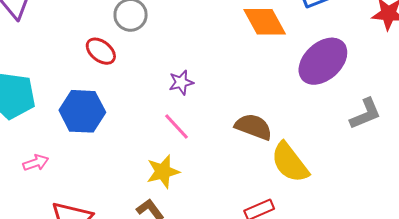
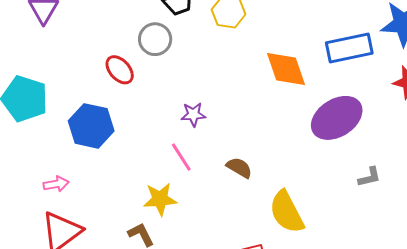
gray L-shape: (365, 114) -> (369, 177), size x0.7
brown semicircle: (253, 127) -> (239, 168), moved, size x0.7
pink arrow: (36, 163) -> (56, 184), moved

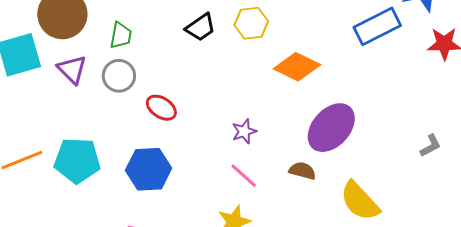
gray circle: (155, 39) -> (119, 76), moved
orange diamond: (286, 69) -> (297, 67), moved, turned -30
purple ellipse: (337, 118) -> (331, 128), moved

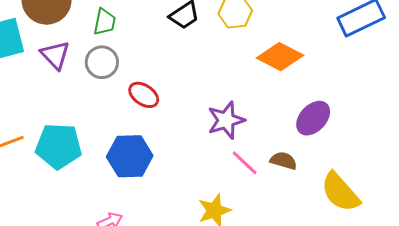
purple ellipse: (331, 128) -> (313, 118), size x0.7
purple star: (244, 131) -> (226, 120), size x1.5
pink line: (244, 176) -> (245, 163), moved

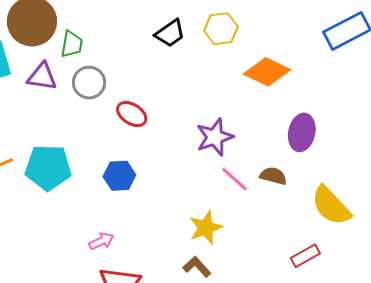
green trapezoid: (105, 22) -> (72, 44), moved
purple triangle: (55, 55) -> (42, 77), turned -36
purple ellipse: (313, 118) -> (302, 132), turned -30
blue hexagon: (130, 156) -> (119, 176), size x0.7

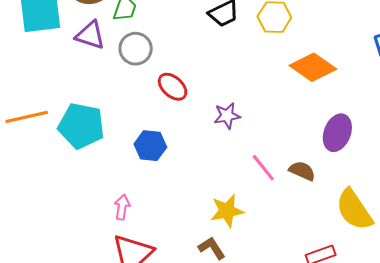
purple star: (215, 137) -> (227, 116), moved, size x0.7
pink arrow: (101, 241) -> (122, 207), turned -65

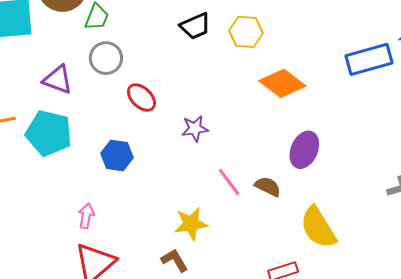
purple triangle: (90, 35) -> (58, 80), moved

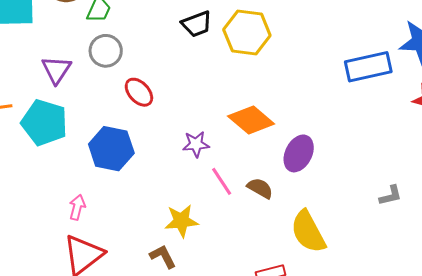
yellow hexagon: (246, 32) -> (247, 32), size x1.4
purple triangle: (58, 80) -> (56, 70), turned 40
orange diamond: (282, 83) -> (251, 120), moved
purple star: (195, 129) -> (196, 144), moved
blue hexagon: (117, 155) -> (111, 149), size x1.4

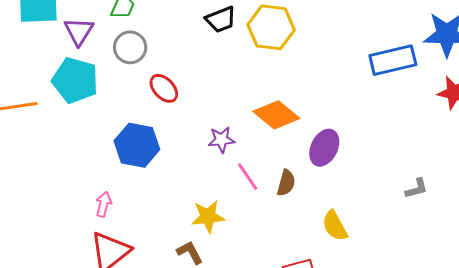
purple triangle: (56, 70) -> (79, 31), moved
cyan pentagon: (44, 123) -> (75, 80), moved
brown semicircle: (260, 188) -> (286, 183), turned 76
yellow semicircle: (308, 232) -> (335, 226), size x0.7

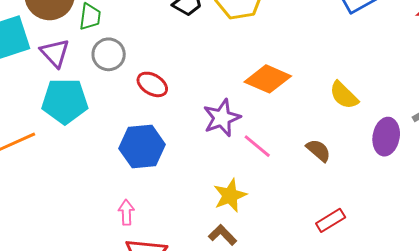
purple star: (221, 140) -> (222, 118), size x1.4
purple ellipse: (324, 148) -> (386, 137), moved
brown semicircle: (286, 183) -> (318, 150), moved, turned -48
yellow semicircle: (335, 226) -> (344, 95), moved

